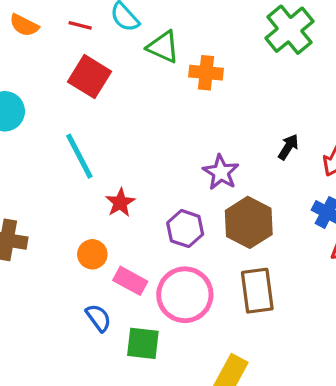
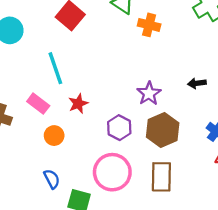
black arrow: (288, 147) -> (197, 83), turned -138
pink rectangle: (130, 281) -> (38, 104), moved

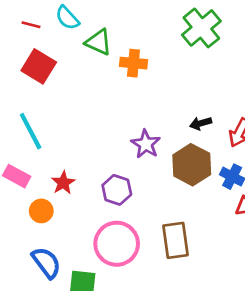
red star: (78, 104) -> (63, 183), moved
brown hexagon: (163, 130) -> (192, 165), moved
blue semicircle: (52, 179) -> (46, 263), size x1.4

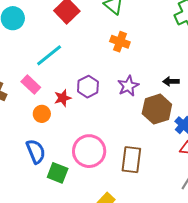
orange cross: (133, 63) -> (120, 42), moved
cyan line: (31, 131) -> (49, 55), turned 64
purple hexagon: (117, 190) -> (88, 87), moved

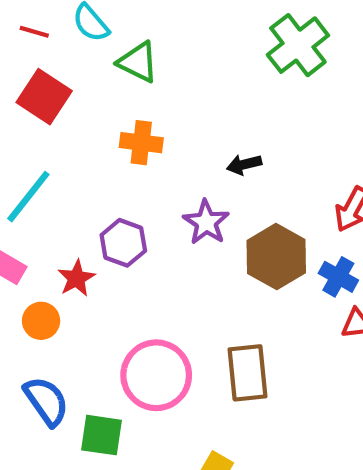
orange cross: (120, 42) -> (141, 143), moved
black arrow: (171, 81) -> (244, 164), moved

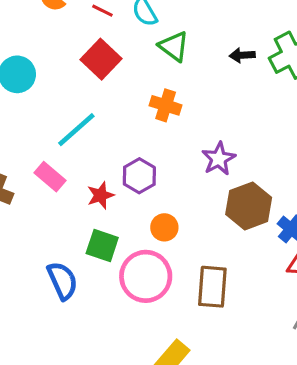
black arrow: (244, 164) -> (242, 55), moved
purple star: (206, 222) -> (219, 159), moved
orange circle: (41, 321) -> (164, 227), moved
green square: (102, 435) -> (102, 246), moved

